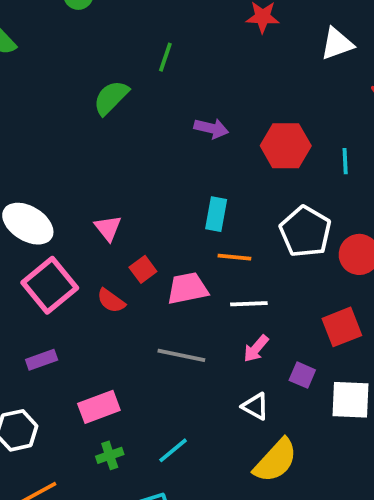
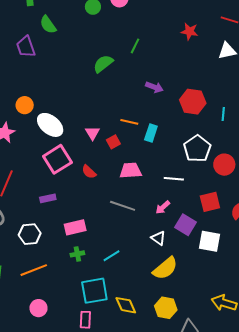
orange line: (234, 257) -> (129, 122), moved
red square: (143, 269) -> (113, 142), moved
white line: (249, 304) -> (174, 179), moved
purple square: (302, 375) -> (186, 225), size x1.5

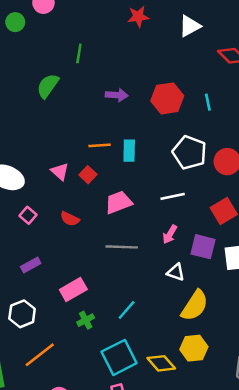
pink square: (57, 159) -> (28, 215), size x0.5
yellow hexagon: (166, 308) -> (194, 348), moved

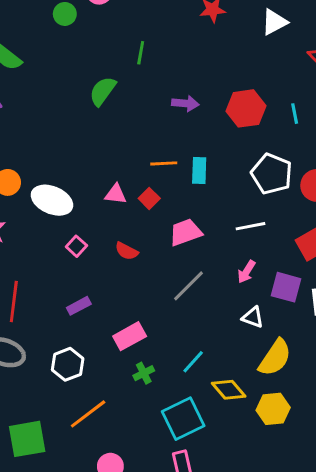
pink triangle: (60, 172) -> (116, 194), turned -36
gray line: (122, 247) -> (188, 286), turned -48
yellow diamond: (161, 363) -> (229, 390), moved

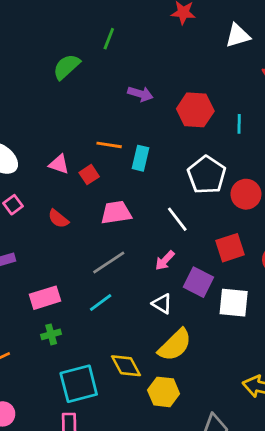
white line: (251, 226) -> (177, 219), turned 52
cyan line: (193, 362) -> (101, 303), moved

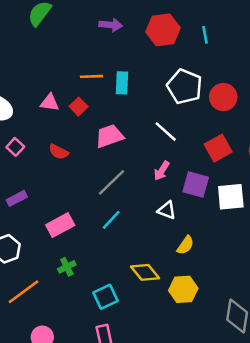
green cross: (51, 334) -> (67, 267), moved
yellow semicircle: (175, 345) -> (185, 245), size x0.6
cyan square: (79, 384) -> (106, 297), size x0.7

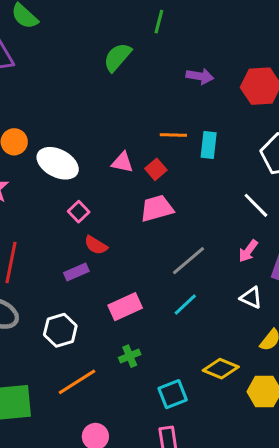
pink trapezoid: (109, 136) -> (157, 208), moved
red semicircle: (59, 152) -> (96, 245), moved
yellow diamond: (145, 272) -> (221, 369), turned -32

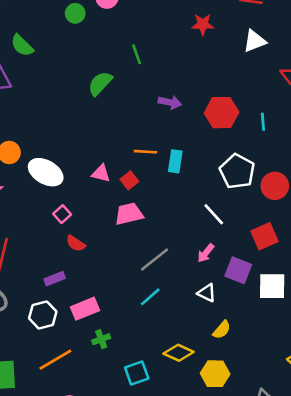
green line: (159, 22) -> (137, 54), turned -36
purple rectangle: (76, 272) -> (55, 279), moved
pink rectangle: (125, 307) -> (85, 309), moved

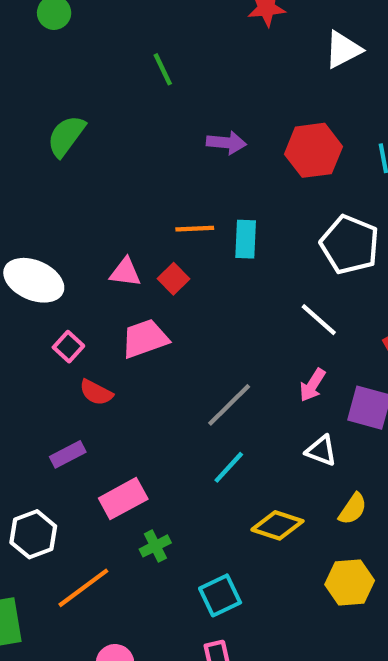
white triangle: (255, 41) -> (343, 50), moved
green semicircle: (100, 83) -> (66, 136), moved
pink trapezoid: (129, 214) -> (145, 339), moved
white hexagon: (43, 315) -> (33, 534), moved
yellow diamond: (179, 353) -> (277, 525), moved

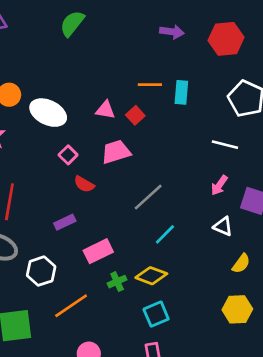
white line: (319, 320) -> (225, 145), turned -30
gray line: (229, 405) -> (148, 197), moved
yellow diamond: (277, 525) -> (151, 276), moved

